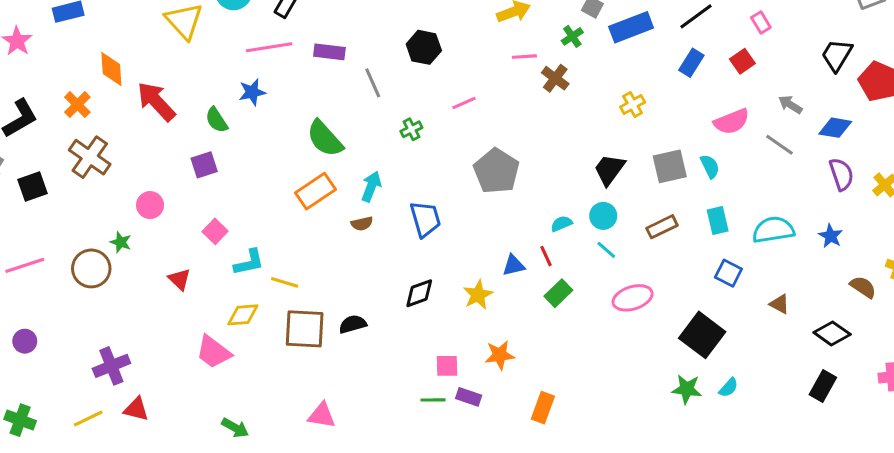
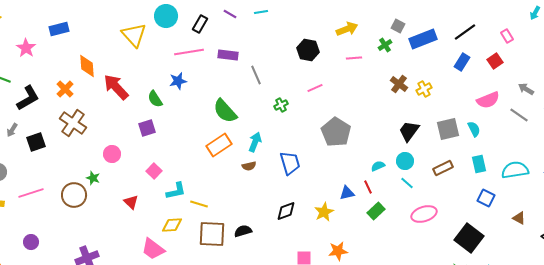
black hexagon: (424, 47) -> (308, 50), moved
brown cross: (555, 78) -> (399, 84), moved

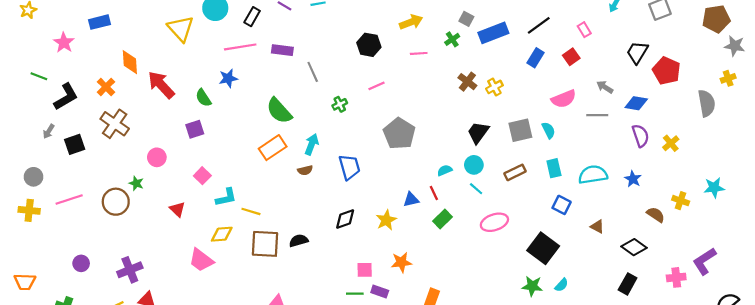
gray line: (519, 115) -> (597, 115), turned -36
purple circle: (31, 242) -> (81, 263), moved

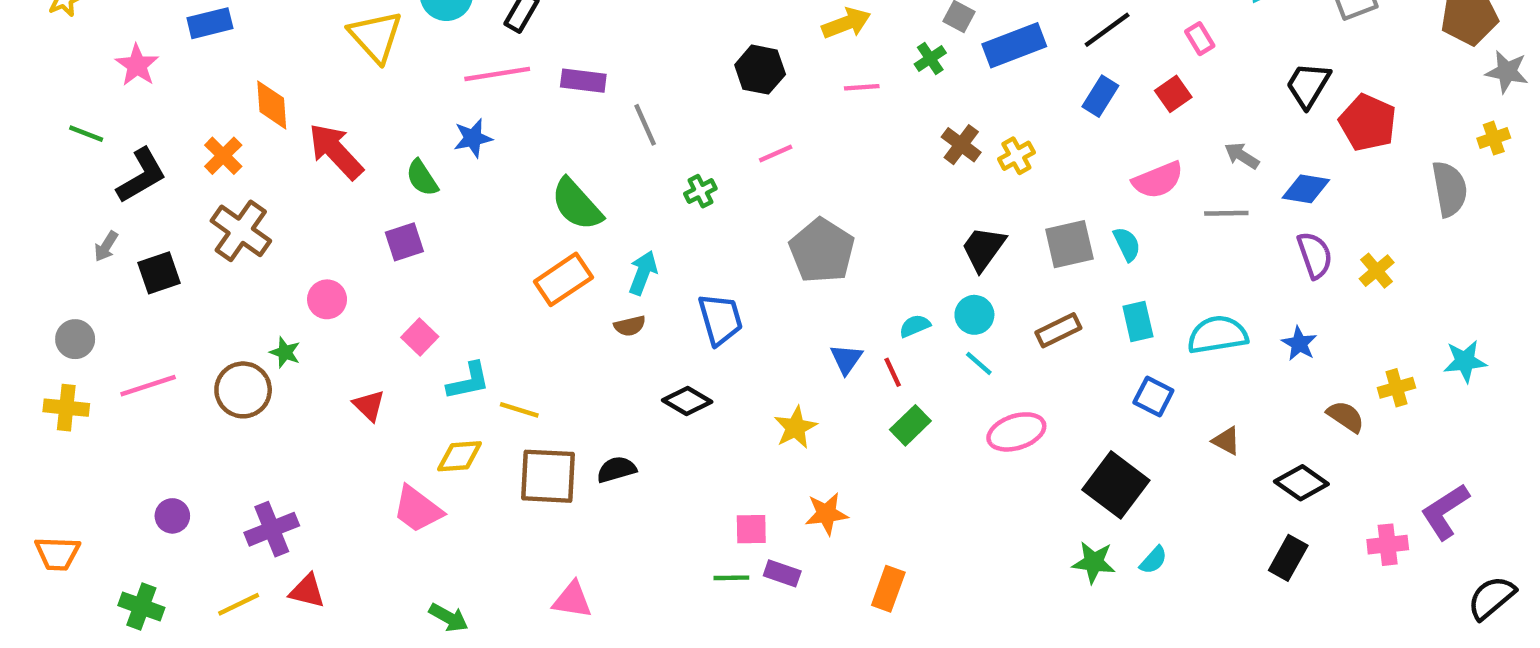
blue triangle: (411, 200) -> (846, 359), moved, turned -42
yellow cross: (681, 201) -> (1396, 388), turned -35
black diamond: (345, 219) -> (687, 401), moved, turned 50

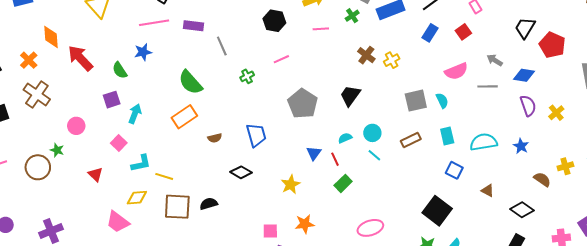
black trapezoid: (983, 249) -> (350, 96), moved
cyan arrow: (643, 273) -> (135, 114), moved
pink ellipse: (1016, 432) -> (370, 228), moved

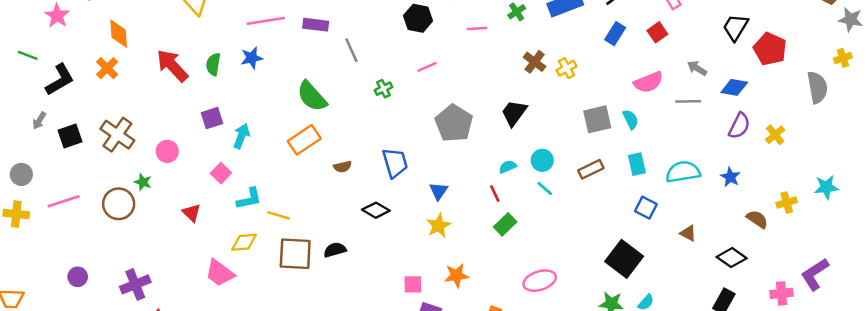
orange diamond: (51, 37) -> (119, 34), moved
green semicircle: (120, 70) -> (213, 64), moved, turned 42
brown cross: (37, 95) -> (117, 135), moved
purple semicircle: (528, 106) -> (739, 126), turned 45
blue triangle: (314, 153) -> (439, 191), moved

